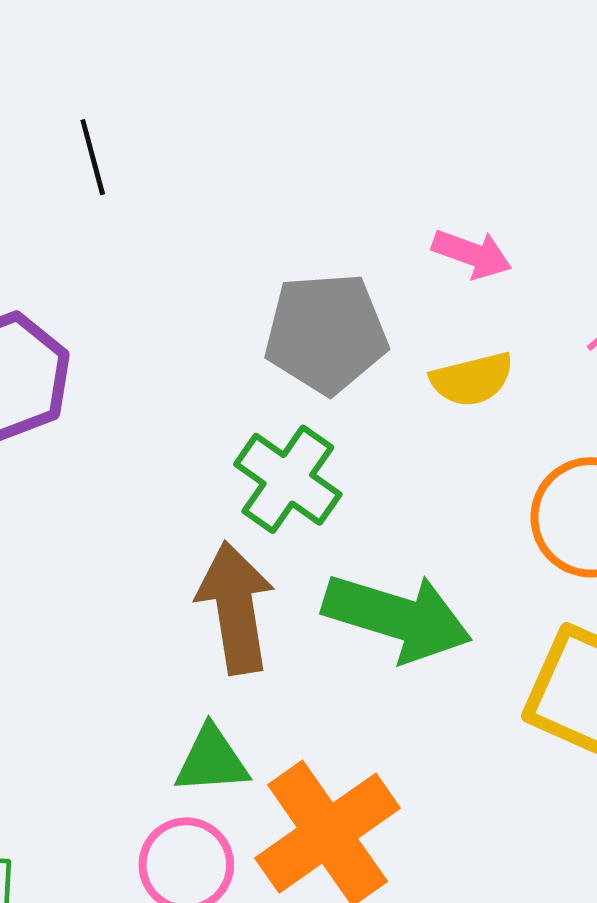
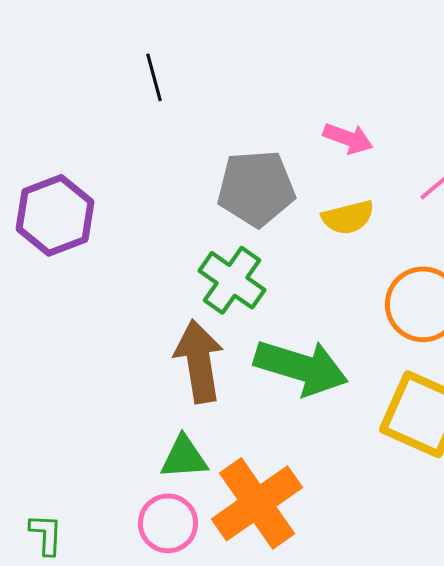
black line: (93, 157) -> (154, 77), moved

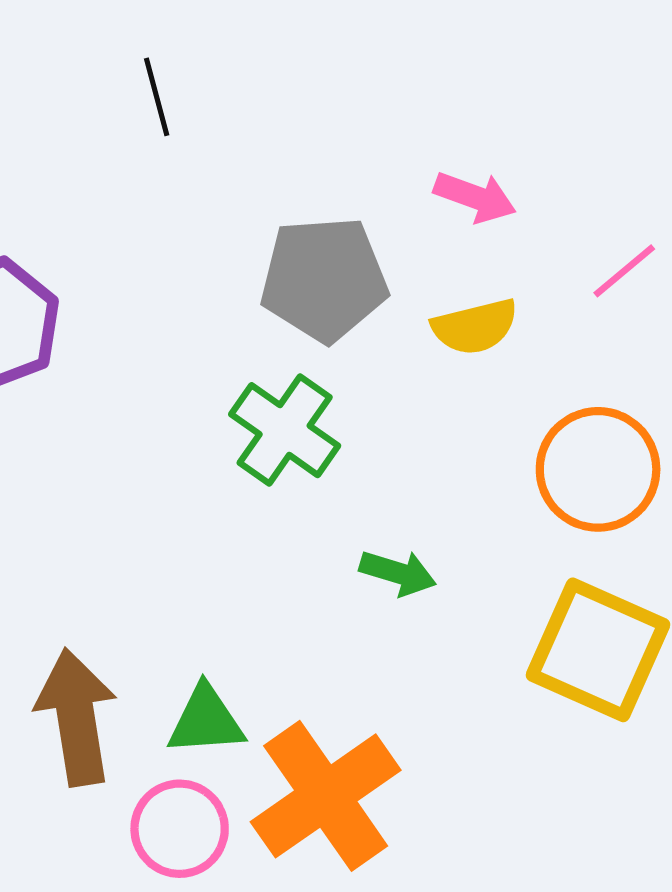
brown arrow: (199, 361) -> (76, 717), moved
green arrow: (301, 367) -> (398, 573), size x0.5

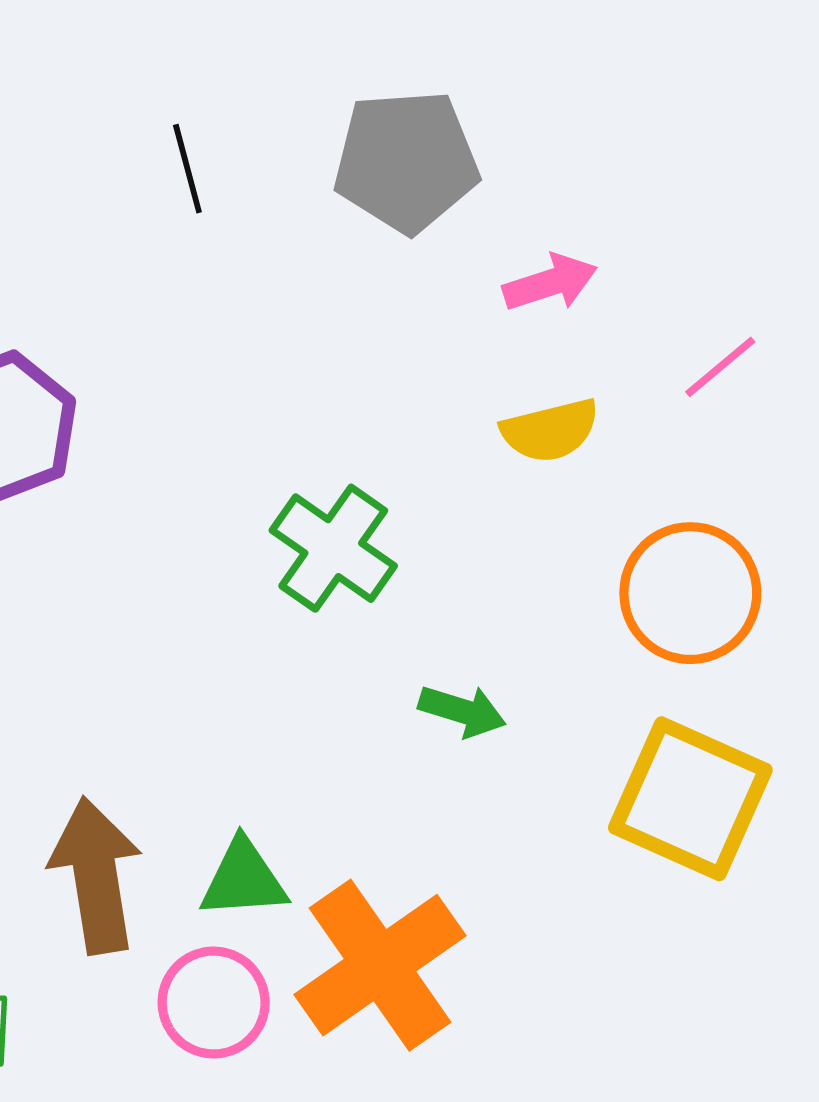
pink arrow: (475, 197) -> (550, 283), turned -38
gray pentagon: (324, 279) -> (406, 161), moved

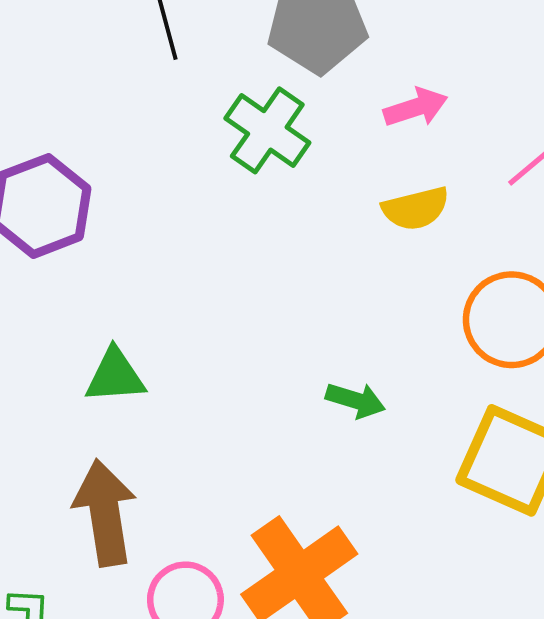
green cross: (333, 548) -> (267, 130), moved
green triangle: (244, 879) -> (115, 376), moved

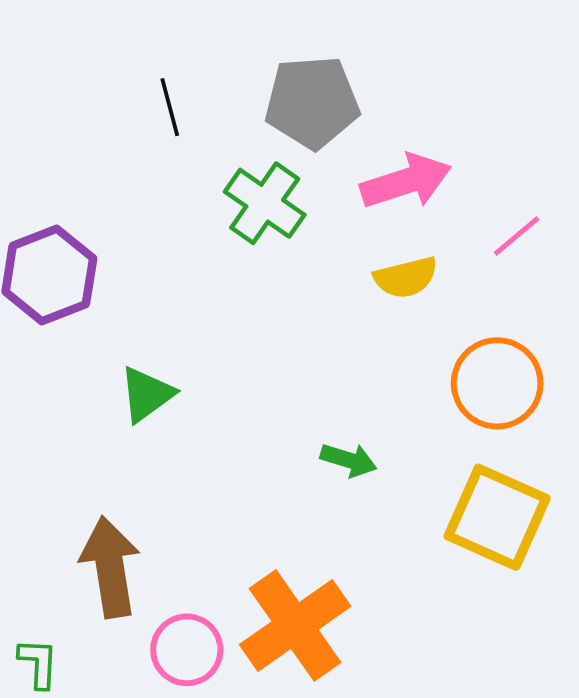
pink arrow: (416, 107) -> (406, 181), size x1.5
green triangle: (115, 376) -> (147, 394), moved, turned -32

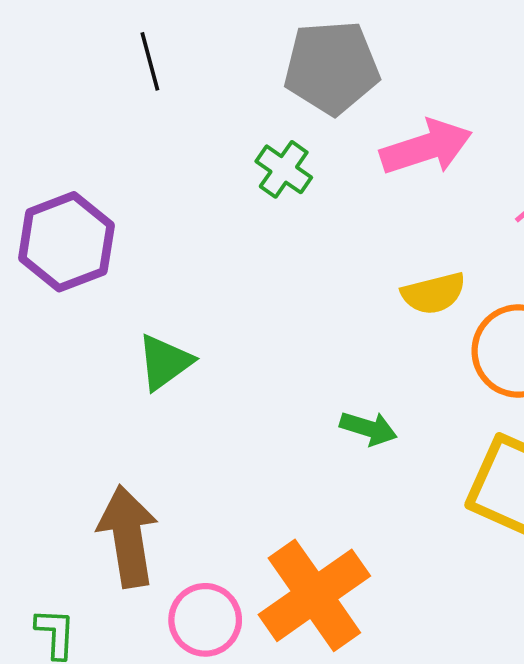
black line: (170, 107) -> (150, 61), moved
green cross: (265, 203) -> (284, 169), size x0.7
yellow semicircle: (406, 277) -> (433, 293), moved

